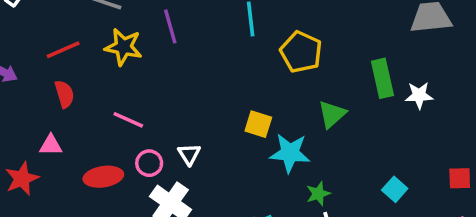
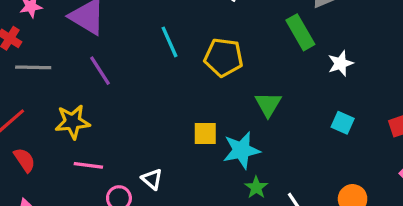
yellow star: (123, 47) -> (72, 122), moved
green rectangle: (382, 78) -> (300, 32), moved
cyan square: (395, 189) -> (343, 123), moved
green star: (318, 194) -> (256, 187), moved

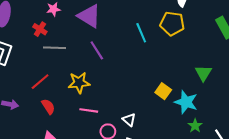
yellow pentagon: (224, 57) -> (172, 24), moved
yellow square: (205, 133) -> (163, 91), turned 35
cyan star: (241, 150) -> (186, 102), turned 30

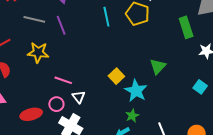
gray line: (54, 48) -> (34, 19), moved
pink line: (89, 110) -> (63, 80), moved
green star: (195, 126) -> (132, 116), moved

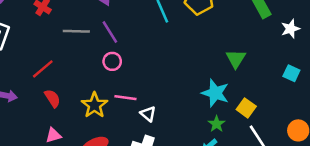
yellow star: (38, 52) -> (94, 105), moved, turned -30
yellow square: (116, 76) -> (246, 108), moved
pink circle: (56, 104) -> (112, 61), moved

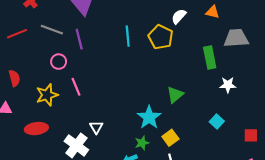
pink circle: (112, 61) -> (59, 62), moved
red line: (43, 69) -> (17, 34), moved
pink line: (125, 98) -> (76, 87), moved, turned 42
white triangle: (148, 114) -> (96, 127), moved

